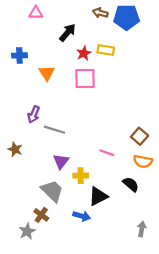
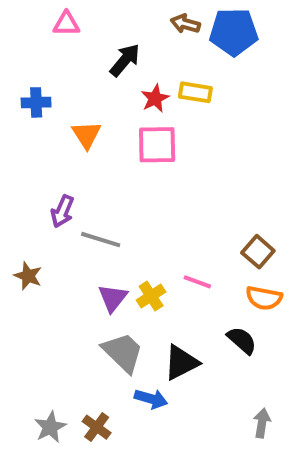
yellow cross: (81, 176) -> (151, 296), moved, turned -32
gray trapezoid: (52, 191) -> (123, 352), moved
brown cross: (41, 215) -> (97, 427), moved

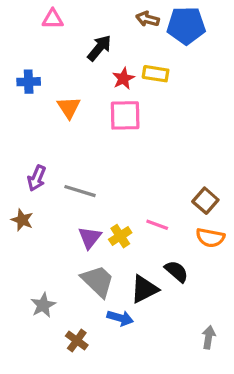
purple arrow: (62, 211) -> (37, 178), moved
black semicircle: (242, 340) -> (176, 271), moved
gray star: (50, 427) -> (43, 305), moved

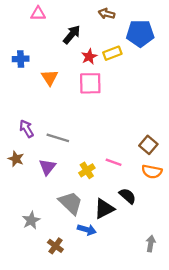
blue pentagon: (186, 25) -> (140, 33), moved
yellow rectangle: (156, 74) -> (112, 53), turned -30
purple arrow: (37, 178) -> (26, 129), turned 126
purple triangle: (90, 238) -> (47, 167), moved

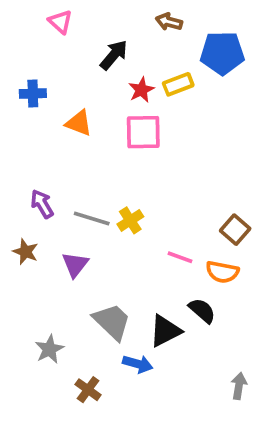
pink triangle: (38, 14) -> (60, 22), turned 42
orange triangle: (50, 78) -> (79, 123), turned -36
yellow cross: (87, 170) -> (130, 220), moved
orange semicircle: (152, 172) -> (222, 272), moved

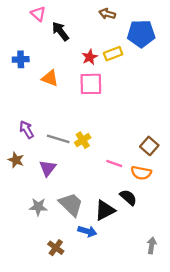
black arrow: (114, 55) -> (60, 31), moved, turned -78
gray star: (49, 349) -> (38, 207), moved, turned 30

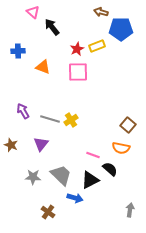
brown arrow: (107, 14) -> (101, 12), moved
brown star: (16, 160) -> (11, 145), moved
pink line: (114, 163) -> (93, 155), moved

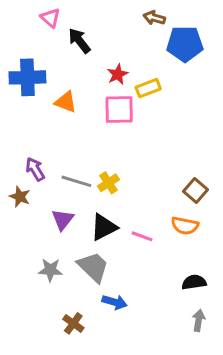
yellow rectangle: (97, 46) -> (148, 88), moved
blue cross: (18, 51) -> (27, 77), size x1.6
brown star: (11, 145) -> (20, 197), moved
black semicircle: (110, 169) -> (194, 282), moved, turned -49
black triangle: (90, 180) -> (104, 227), moved

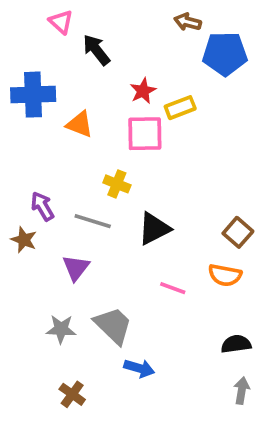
yellow cross: (108, 183) -> (117, 184), moved, turned -35
black triangle: (104, 227) -> (154, 229), moved
brown cross: (73, 323) -> (72, 394), moved

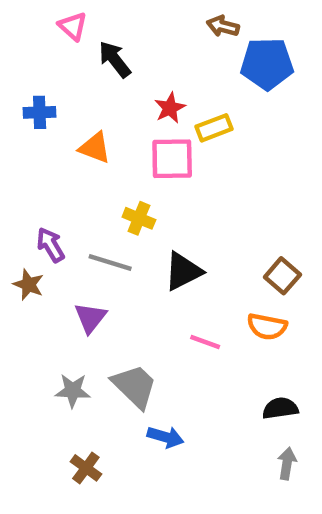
blue cross: (33, 95) -> (40, 112), size x0.6

